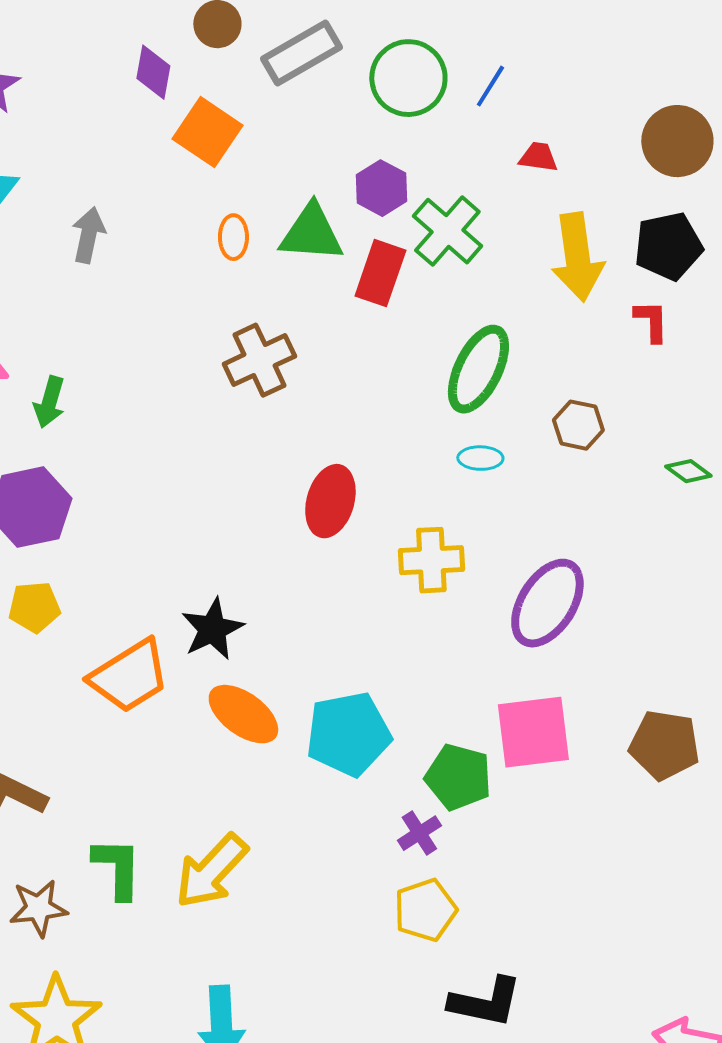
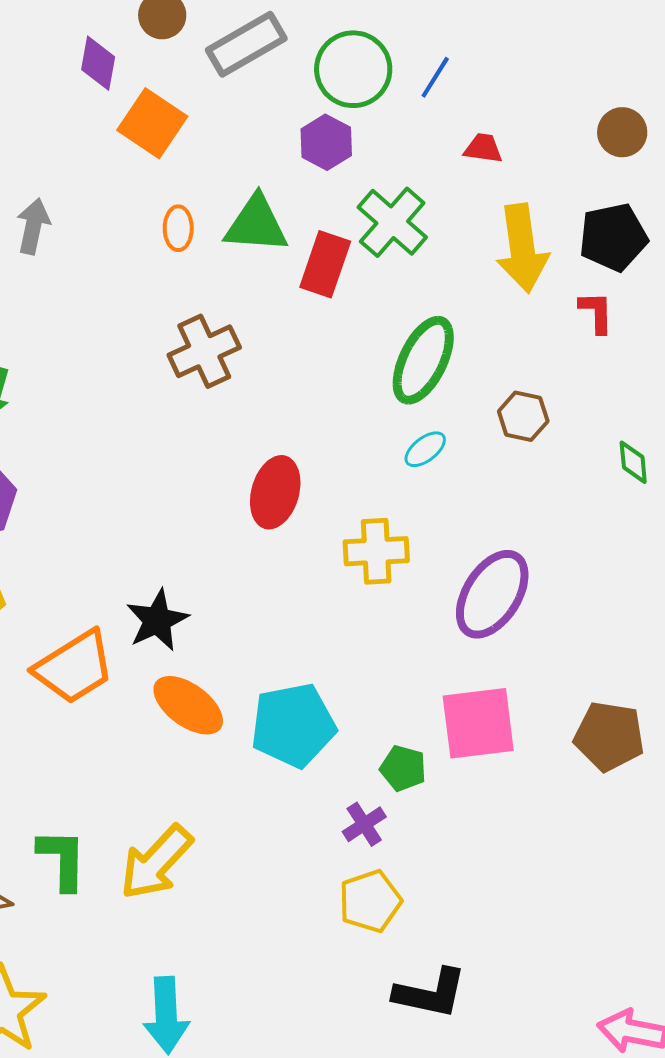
brown circle: (677, 141) -> (622, 132), size x0.7
purple hexagon: (381, 188) -> (326, 142), moved
cyan ellipse: (480, 458) -> (425, 449), turned -39
green diamond: (688, 471) -> (633, 462), turned 48
green pentagon: (458, 777) -> (403, 768), size x0.7

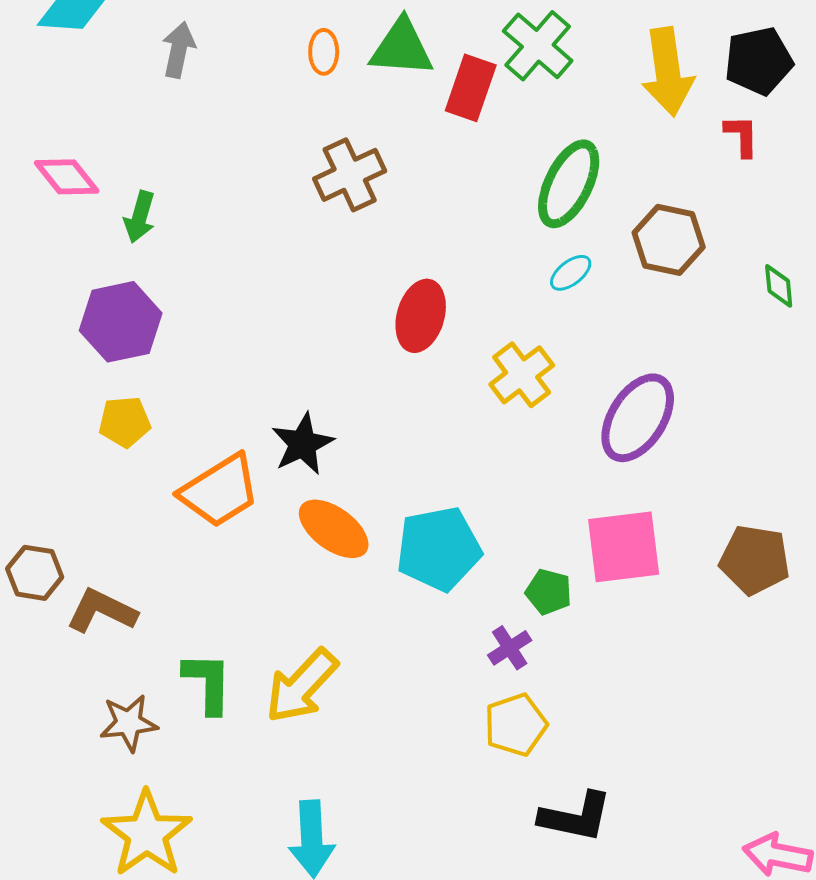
brown hexagon: (523, 416) -> (669, 240), size x1.4
yellow cross: (376, 551) -> (522, 375), turned -34

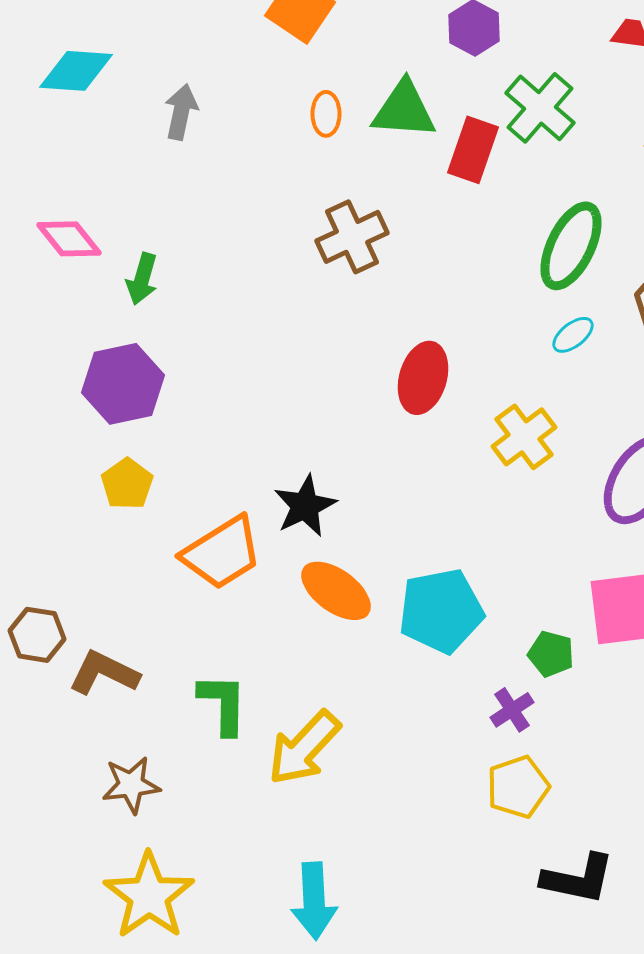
yellow pentagon: (125, 422) -> (127, 484), turned -30
green L-shape: (208, 683) -> (223, 704), moved

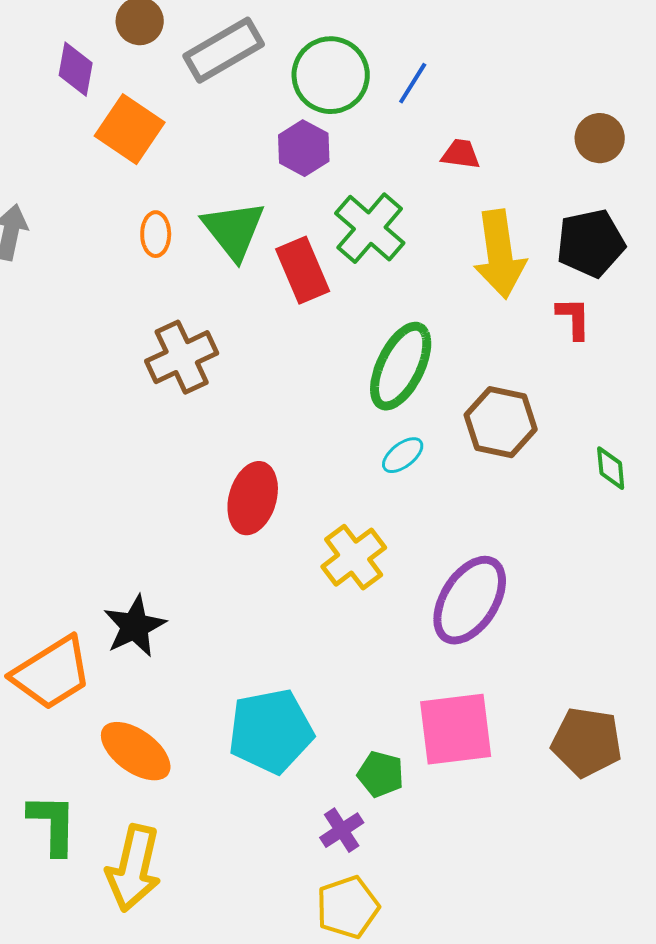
green triangle: (404, 110) -> (234, 230), turned 48
red rectangle: (473, 150) -> (303, 270), turned -42
orange ellipse: (336, 591) -> (136, 751), moved
yellow arrow: (304, 748) -> (134, 868), turned -30

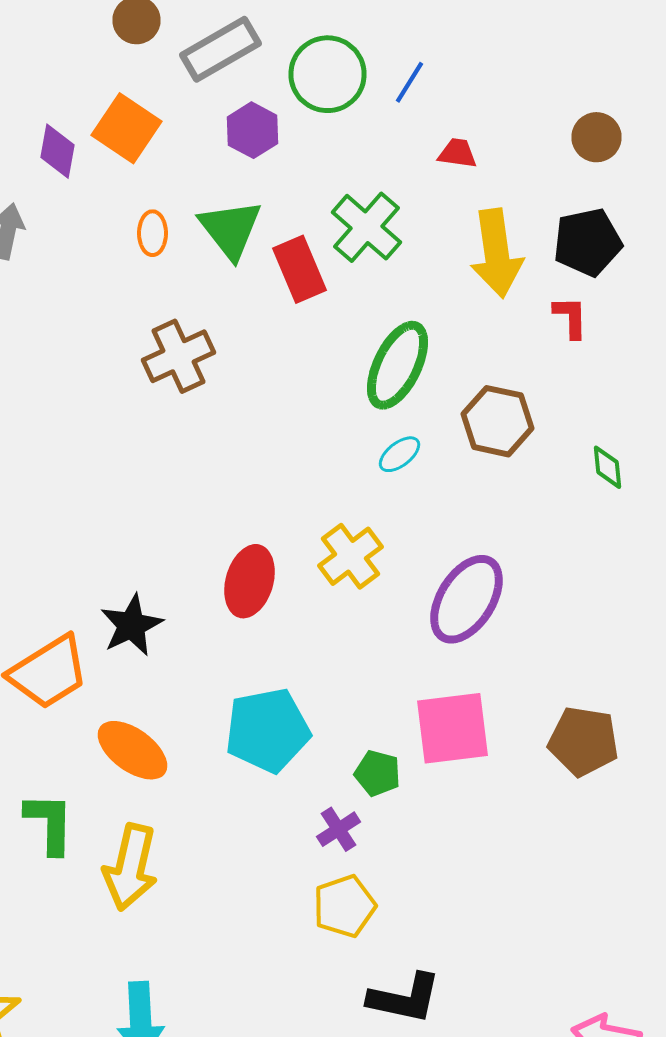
purple diamond: (76, 69) -> (58, 151), moved
purple hexagon: (304, 148) -> (252, 130), moved
red ellipse: (253, 498) -> (250, 581), moved

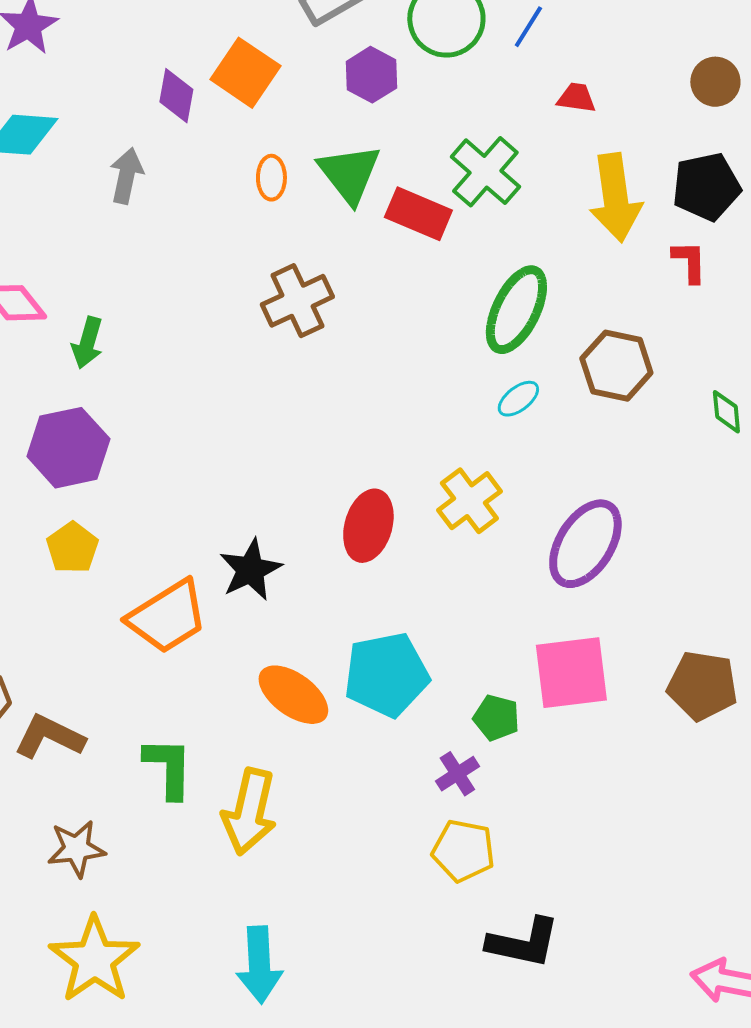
red rectangle: (300, 269) -> (418, 214), turned -44
orange ellipse: (132, 750) -> (293, 695), moved
yellow pentagon: (344, 906) -> (463, 851), turned 30

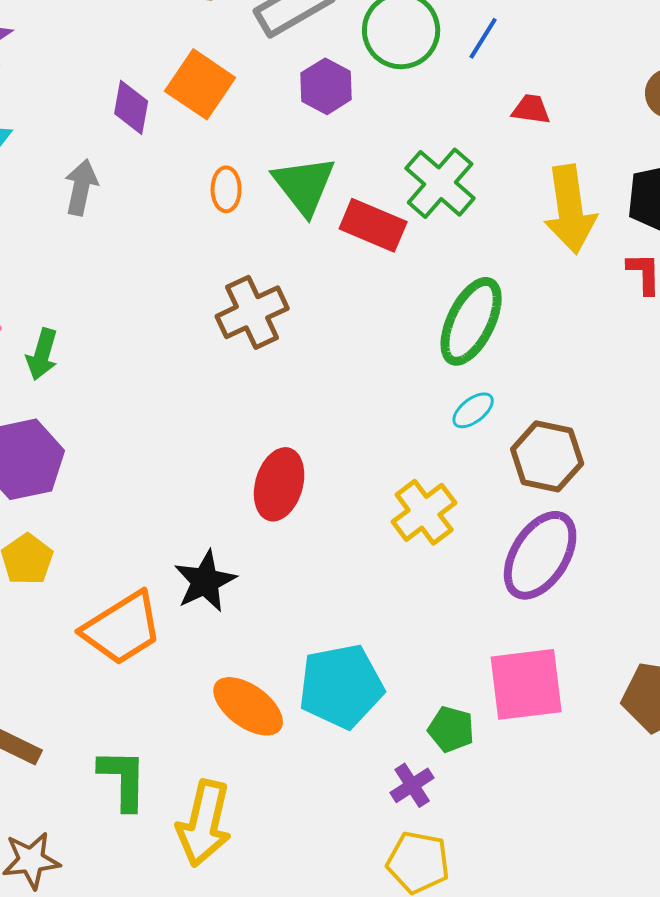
brown hexagon: (616, 366) -> (547, 456), moved
red ellipse: (368, 526) -> (279, 484), moved

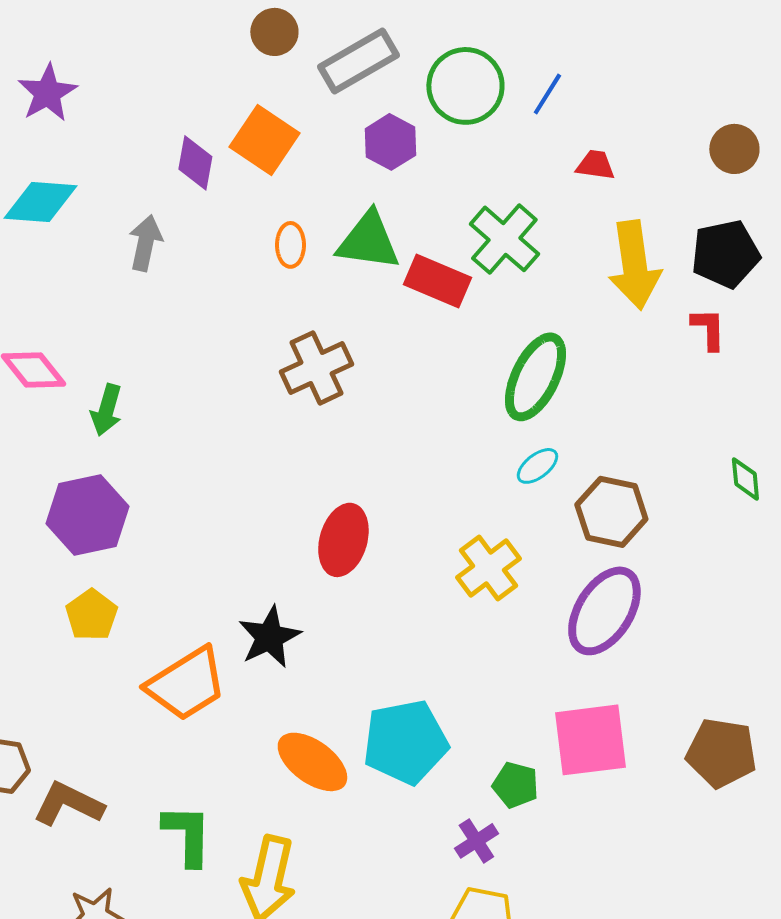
green triangle: (304, 185) -> (368, 241), turned -44

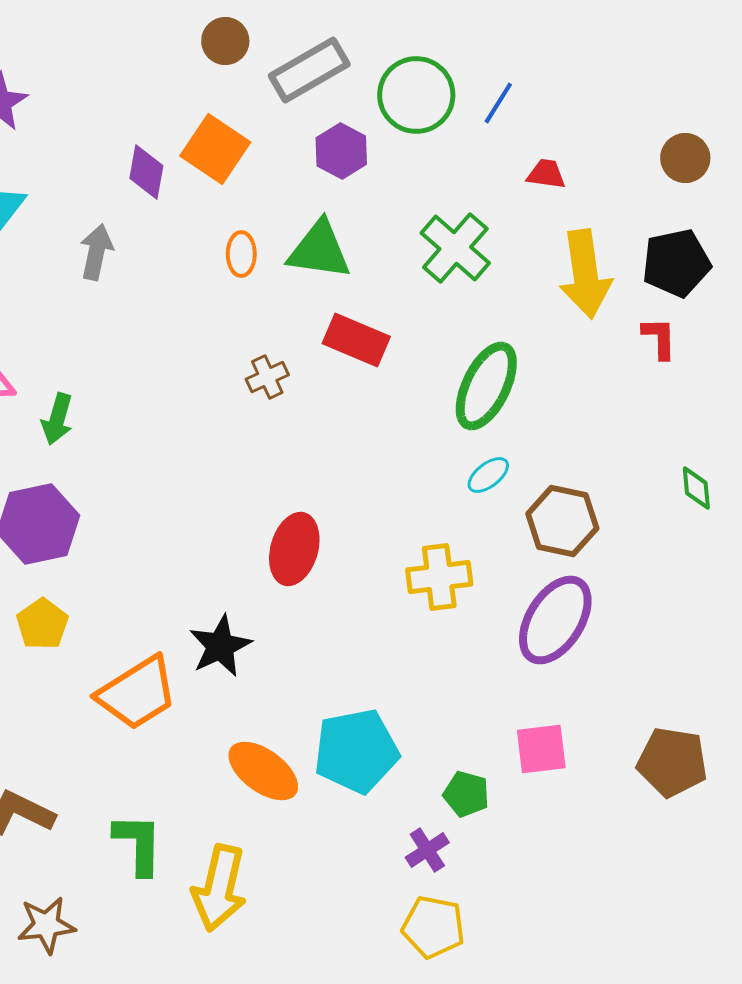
red rectangle: (437, 281) -> (356, 340), moved
brown cross: (316, 368) -> (267, 377), size x0.6
yellow cross: (488, 568) -> (439, 577), turned 30
pink square: (590, 740) -> (541, 749), size x0.7

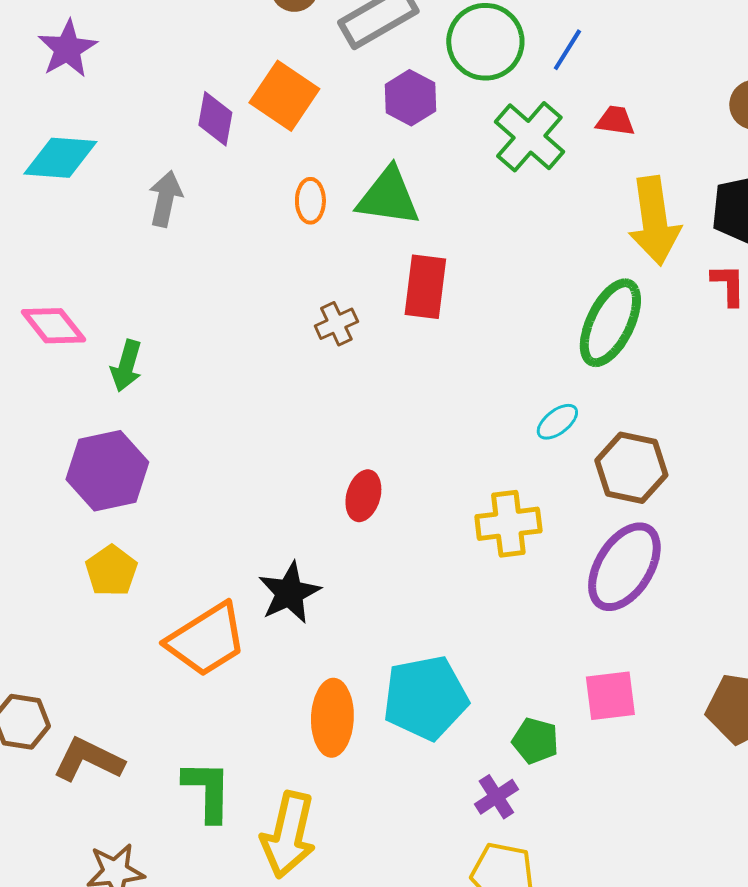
green cross: (455, 248) -> (529, 137), moved
red rectangle: (356, 340) -> (425, 287), turned 74
green ellipse: (486, 386) -> (610, 323), moved
red ellipse: (294, 549) -> (363, 496), size x0.7
orange ellipse: (263, 771) -> (332, 718), turned 56

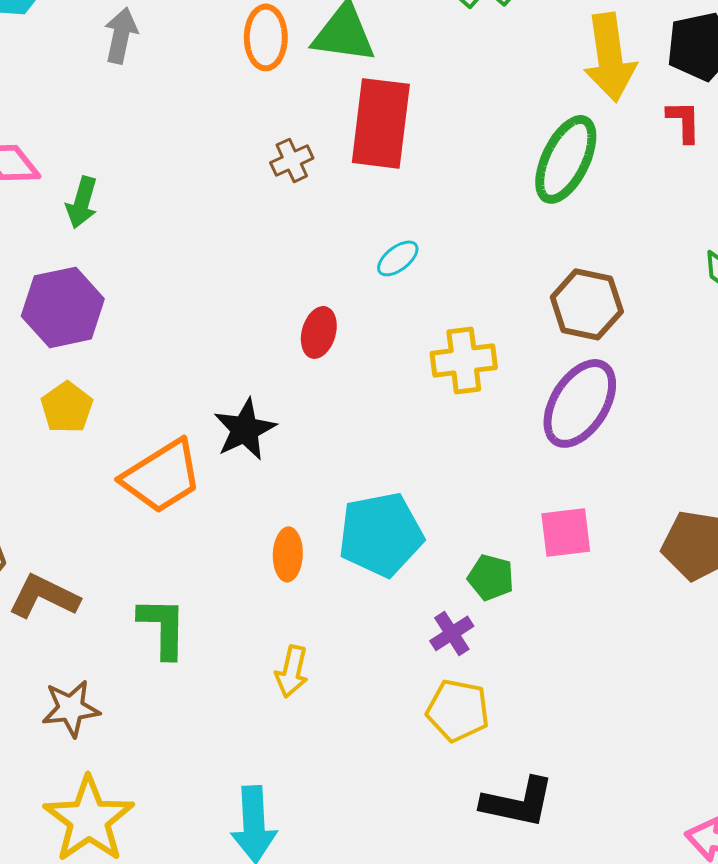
orange ellipse: (310, 201) -> (266, 37), size x1.4
red rectangle: (425, 287) -> (381, 123), size x1.4
cyan ellipse: (557, 422) -> (398, 258), moved
orange ellipse: (332, 718) -> (288, 554), size x0.7
yellow arrow: (288, 835) -> (292, 671), moved, size x0.6

